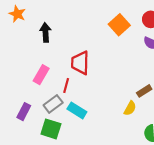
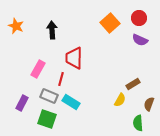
orange star: (17, 14) -> (16, 26), moved
black arrow: (45, 32) -> (52, 30), moved
gray rectangle: (53, 104) -> (49, 96), turned 60

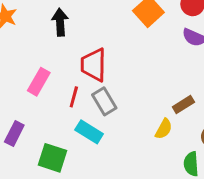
gray rectangle: (49, 96) -> (104, 101), moved, turned 36

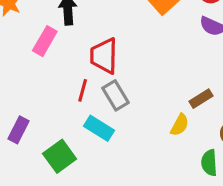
pink rectangle: (39, 82) -> (45, 41), moved
green square: (52, 158) -> (60, 156), turned 36

